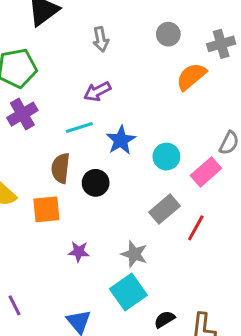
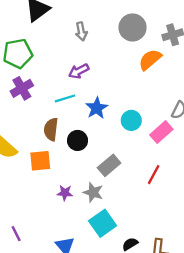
gray circle: (168, 34) -> (133, 27), size x1.5
gray rectangle: (165, 209) -> (109, 165), moved
gray star: (134, 254) -> (93, 192), moved

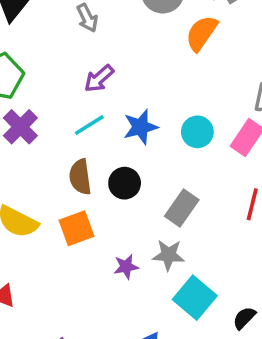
blue star: (97, 108) -> (140, 127), turned 30

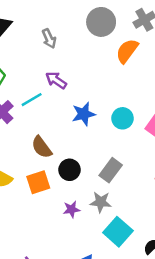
purple arrow: (99, 78) -> (56, 80), turned 75
cyan line: (89, 125) -> (32, 100), moved
brown semicircle: (80, 177) -> (42, 147), turned -30
black circle: (125, 183) -> (70, 170), moved

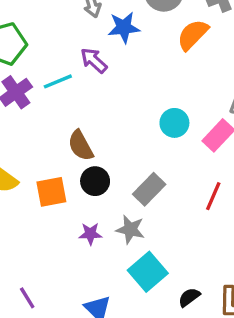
blue star: (84, 114) -> (124, 27), moved
brown semicircle: (42, 147) -> (81, 146), moved

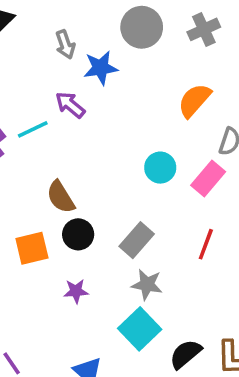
orange semicircle: (193, 35) -> (194, 100), moved
gray star: (130, 229) -> (147, 285), moved
black semicircle: (189, 297) -> (186, 354), size x1.4

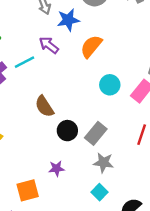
orange semicircle: (194, 100) -> (91, 46), moved
black circle: (78, 234) -> (67, 131), moved
orange square: (32, 248) -> (28, 190), moved
cyan square: (140, 329) -> (99, 192), size x0.6

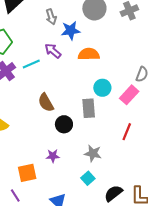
orange semicircle: (91, 46) -> (89, 54), turned 45
gray rectangle: (96, 133) -> (89, 108), moved, turned -48

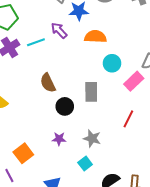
cyan circle: (102, 88) -> (112, 63), moved
purple star: (53, 156) -> (59, 139), moved
orange square: (27, 173) -> (23, 153), turned -30

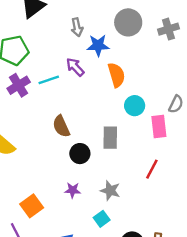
orange semicircle: (95, 37) -> (116, 75), turned 70
pink rectangle: (134, 81) -> (159, 127), turned -54

